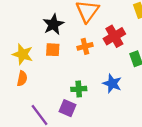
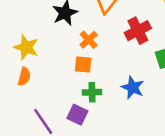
orange cross: (85, 46) -> (89, 40), moved, turned -32
orange square: (53, 50) -> (83, 64), moved

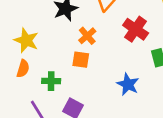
red cross: (138, 31) -> (136, 29), turned -30
green cross: (92, 92) -> (51, 81), moved

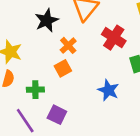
orange square: (81, 60) -> (63, 68), turned -35

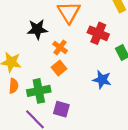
black star: (47, 20) -> (37, 29), turned 30
green cross: (35, 90) -> (39, 91), size x1.5

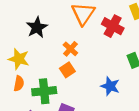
black star: (37, 29) -> (37, 27), moved, turned -30
red cross: (98, 33) -> (113, 26), moved

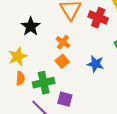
yellow star: (19, 59) -> (18, 56), turned -30
blue star: (110, 86) -> (95, 64), moved

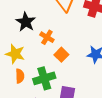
orange cross: (63, 42) -> (47, 37), moved
yellow star: (18, 56) -> (15, 54), turned -30

